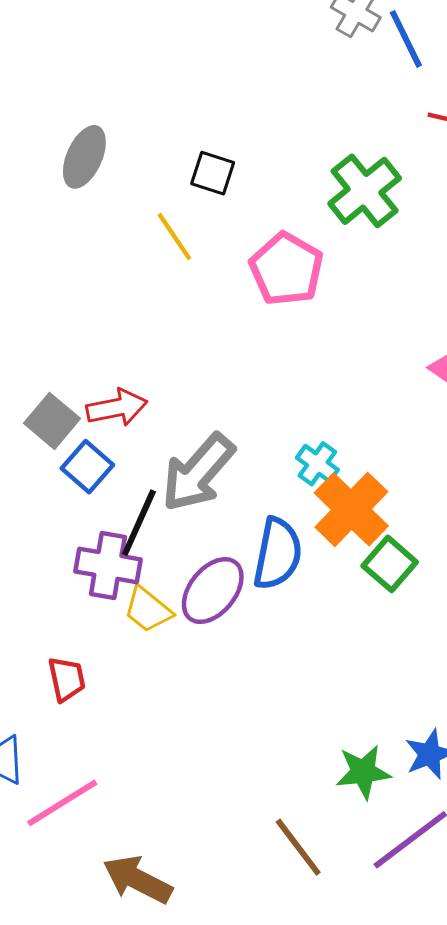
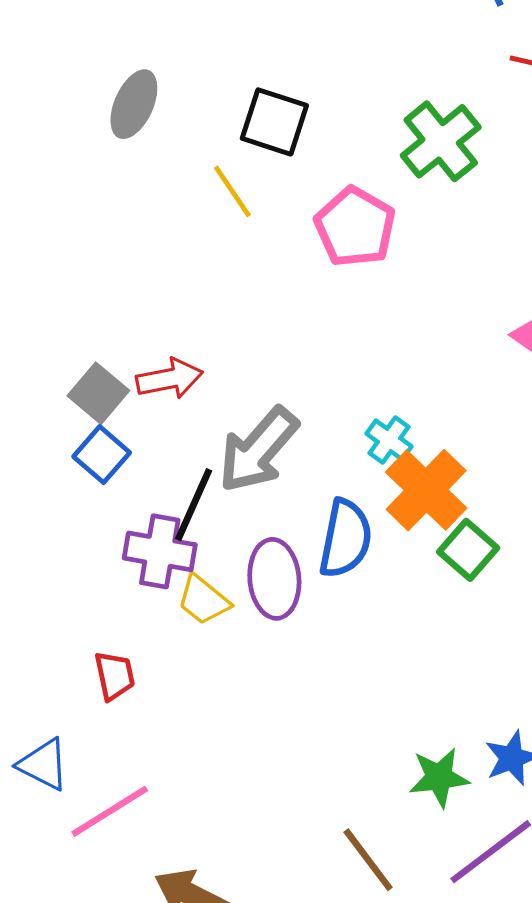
black square: (213, 173) -> (274, 122), size x1.4
blue square: (87, 467) -> (102, 455), moved
purple ellipse: (213, 591) -> (274, 579), turned -44

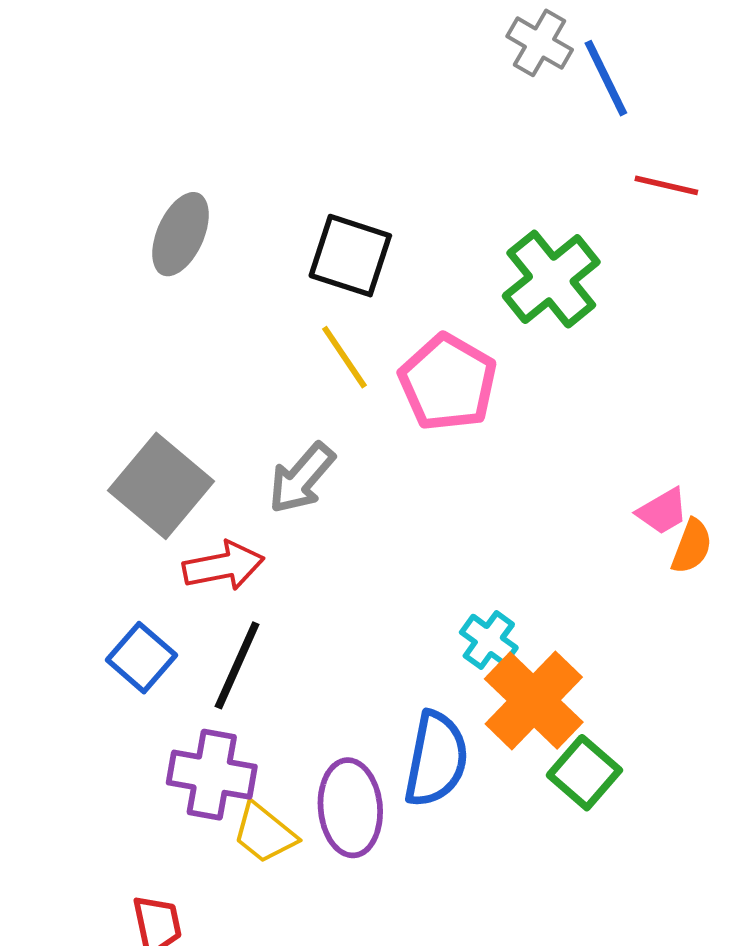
yellow line: (232, 191) -> (344, 357), moved
gray square: (98, 393) -> (161, 486), moved, size x1.4
gray arrow: (258, 450) -> (301, 478), moved, size x0.7
black line: (194, 505) -> (237, 665), moved

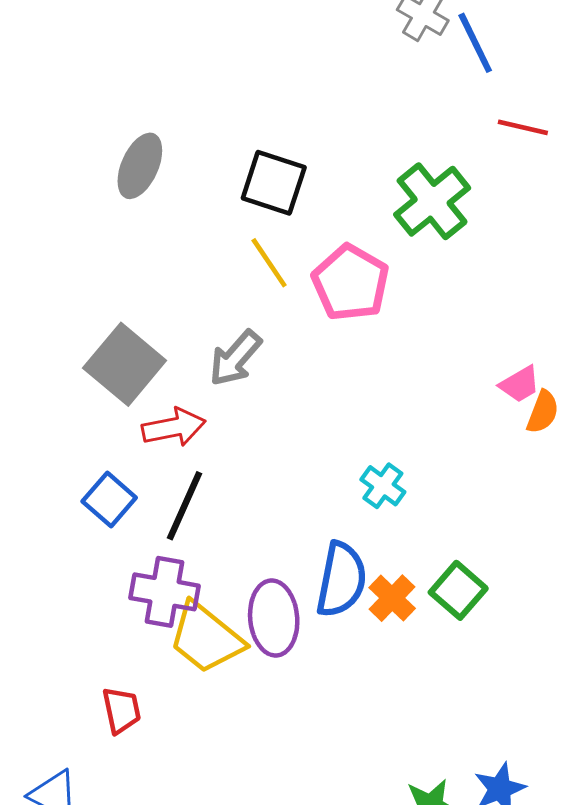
orange cross: (534, 700) -> (392, 598), moved, size x0.6
yellow trapezoid: (264, 833) -> (206, 638), size x1.5

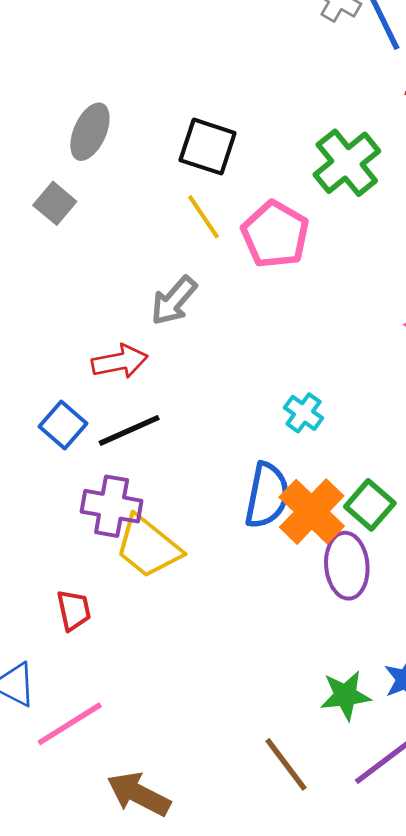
gray square: (125, 364) -> (55, 203), moved, size x0.6
black line: (184, 506) -> (129, 430), turned 42
orange cross: (392, 598) -> (312, 512), size x1.6
purple ellipse: (274, 618) -> (347, 566), moved

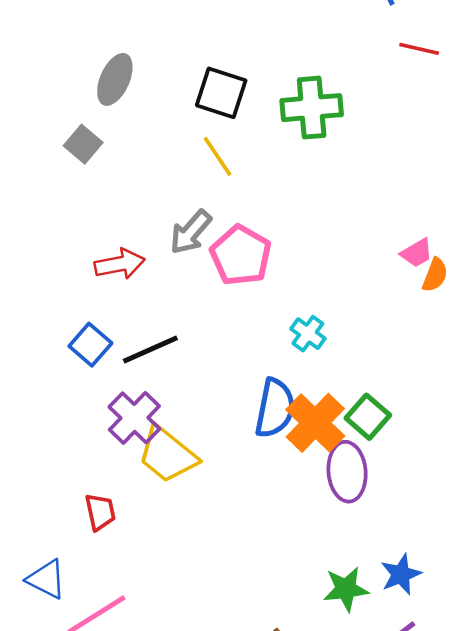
green cross: (347, 163) -> (312, 108), moved, turned 34
pink pentagon: (275, 234) -> (241, 255), moved
red arrow: (120, 362) -> (120, 264), moved
purple cross: (112, 506) -> (134, 418), turned 34

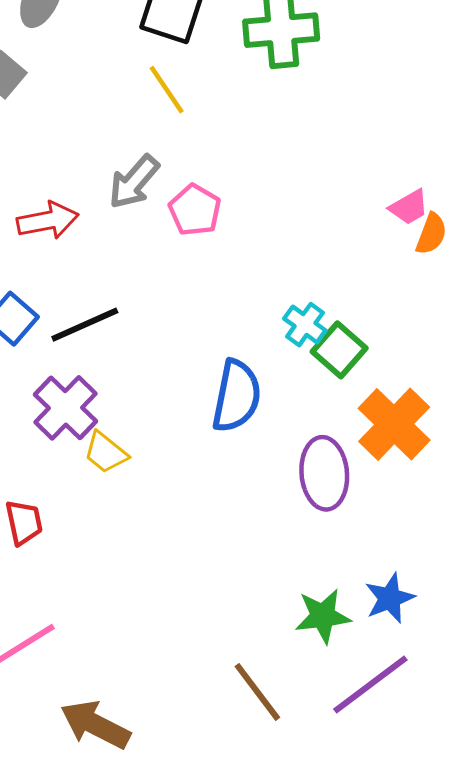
pink pentagon: (241, 255) -> (195, 210), size x0.7
cyan cross: (308, 334) -> (305, 325), moved
green square: (368, 417) -> (339, 350), moved
orange cross: (315, 423) -> (394, 424), moved
yellow trapezoid: (167, 455) -> (106, 452), size x0.6

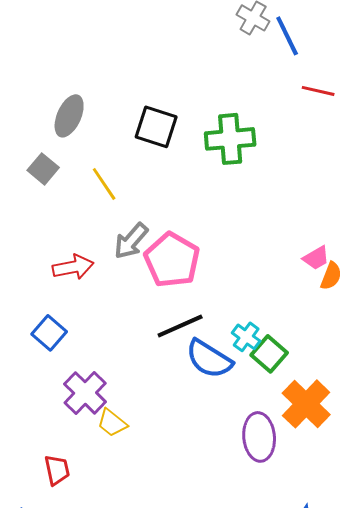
yellow line: (167, 90) -> (104, 184), moved
pink pentagon: (195, 210) -> (172, 260), size x1.6
black line: (85, 325) -> (180, 326), moved
blue semicircle: (237, 396) -> (209, 359), moved, turned 111

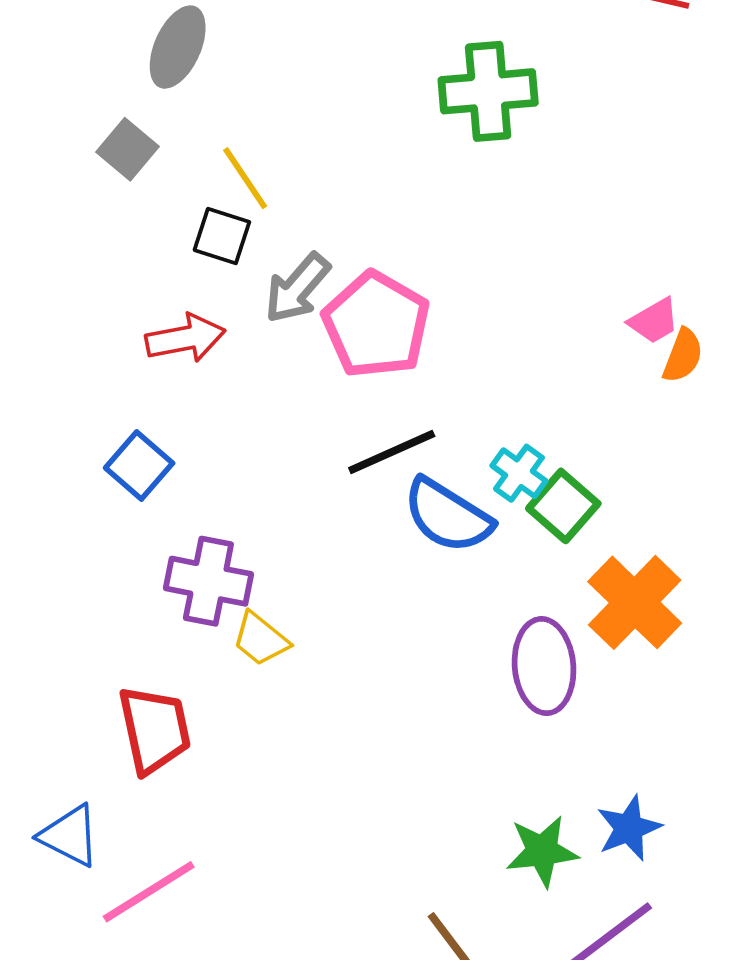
black square: (156, 127) -> (222, 236), moved, size x0.7
purple cross: (85, 393) -> (208, 581), turned -33
red trapezoid: (57, 470) -> (154, 730), size x1.5

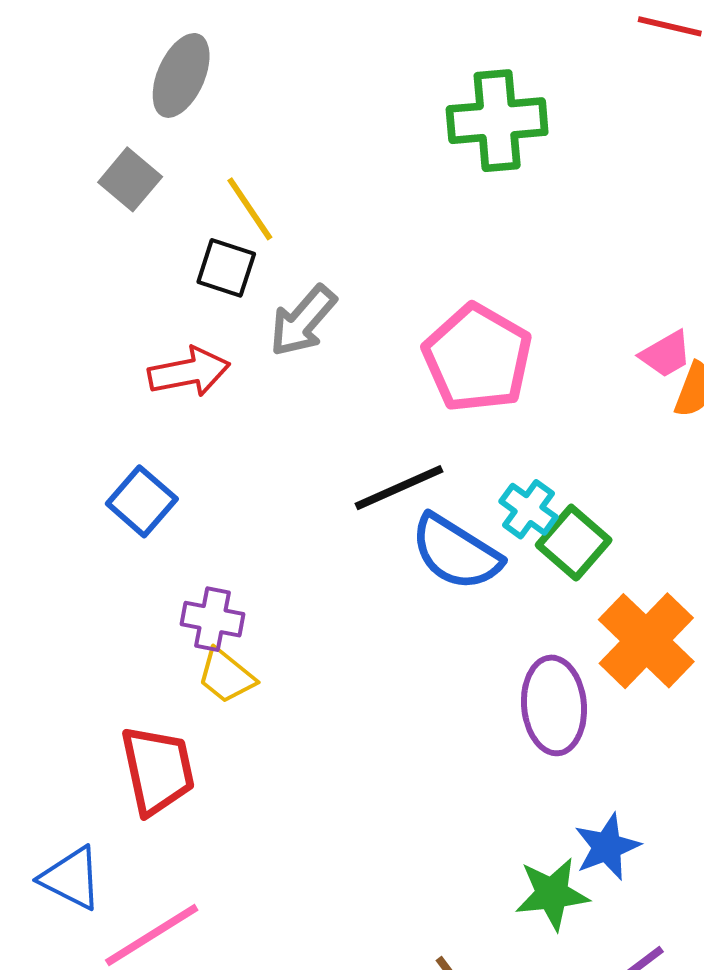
pink pentagon: (376, 325) -> (477, 358), moved
purple cross: (208, 581) -> (212, 619), size x0.7
yellow trapezoid: (261, 639) -> (226, 676), moved
blue star: (629, 828) -> (607, 847), moved

